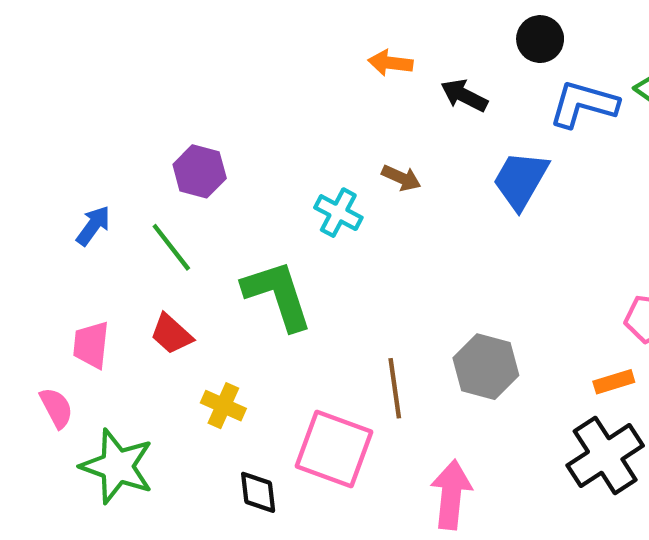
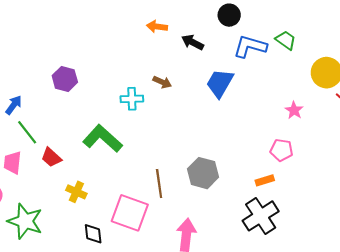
cyan cross: (338, 213) -> (132, 99), turned -30
green line: (171, 247) -> (27, 132), moved
green L-shape: (278, 295) -> (103, 139), turned -30

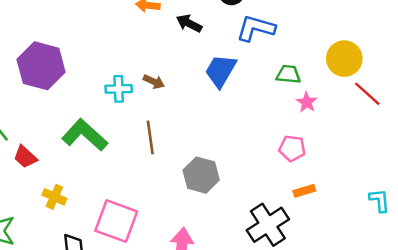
green trapezoid: (286, 40) -> (288, 74), moved, turned -30
purple hexagon: (65, 79) -> (41, 66), size x1.6
brown arrow: (162, 82) -> (154, 82), moved
orange rectangle: (265, 180) -> (304, 191), moved
brown line: (159, 184) -> (150, 137), moved

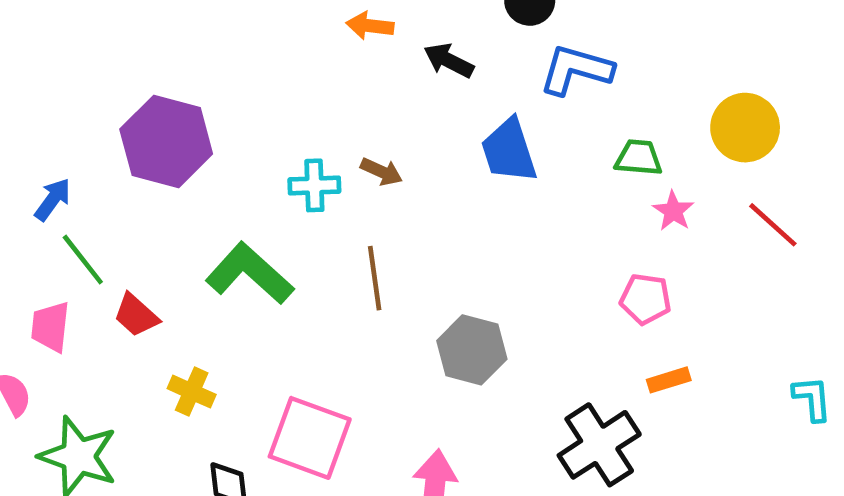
blue trapezoid: (221, 71) -> (509, 151), turned -48
red line: (367, 94) -> (773, 225), moved

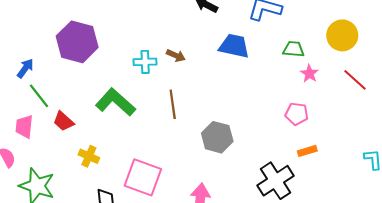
blue trapezoid: (509, 151) -> (234, 46), turned 120

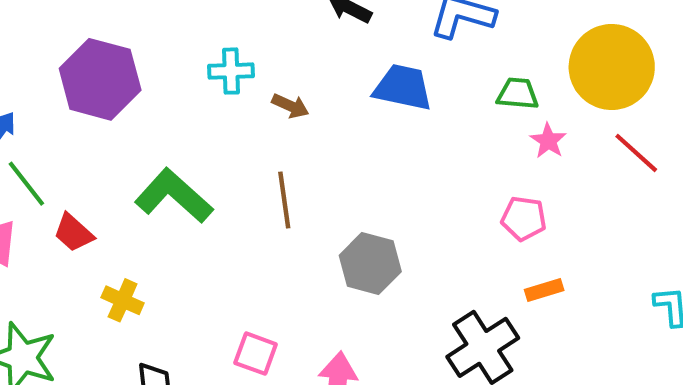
yellow circle: (342, 35) -> (612, 67), size x1.4
cyan cross: (145, 62) -> (231, 71), moved
pink square: (143, 177) -> (256, 354), moved, size x0.6

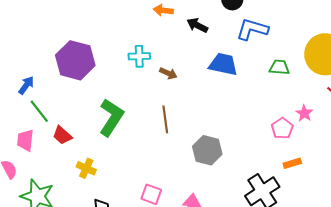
pink star: (548, 141) -> (304, 113), moved
green L-shape: (174, 196) -> (111, 117), turned 81
pink pentagon: (524, 218) -> (282, 128), turned 30

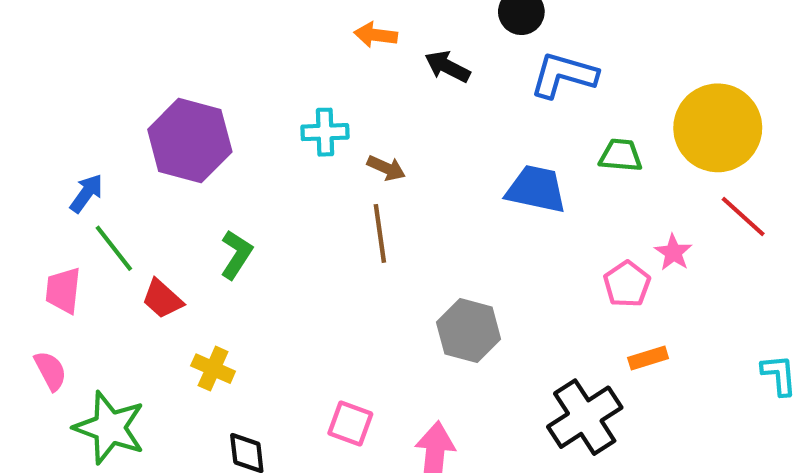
blue trapezoid: (223, 64) -> (536, 189), moved
green L-shape: (111, 117) -> (236, 255), moved, size x0.6
brown line: (165, 119) -> (380, 233), moved
pink trapezoid: (25, 140) -> (63, 290), moved

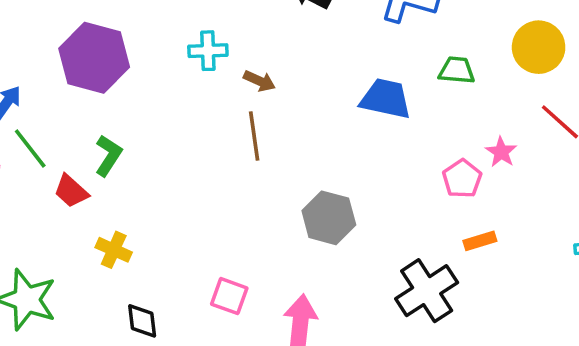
yellow circle: (718, 128) -> (539, 47), size x0.7
green L-shape: (236, 255) -> (108, 156), moved

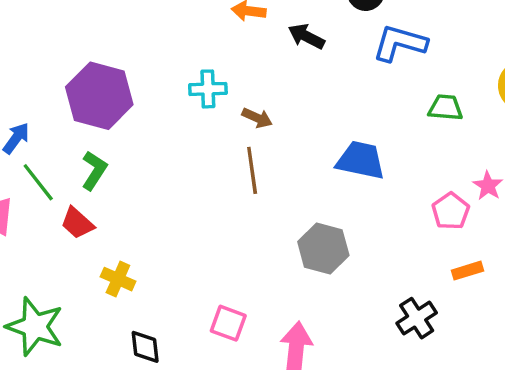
blue trapezoid: (386, 99) -> (361, 160), moved
green L-shape: (108, 156) -> (94, 170), moved
black cross: (427, 291) -> (417, 318), size x0.7

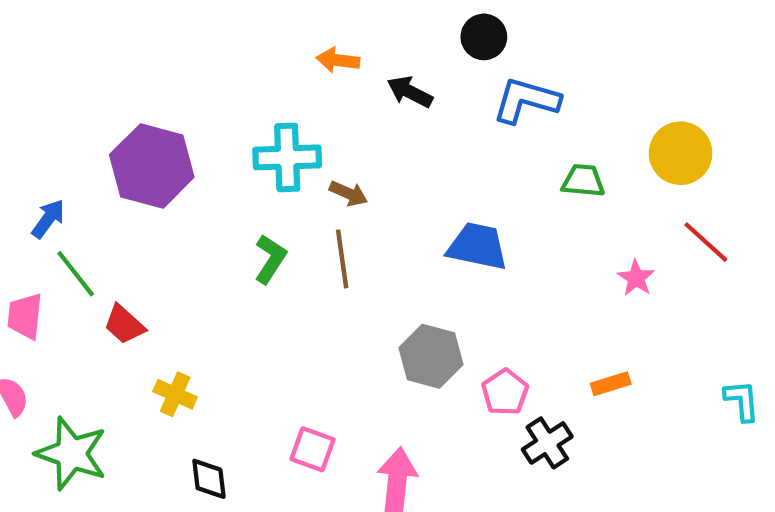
cyan cross: (208, 89) -> (287, 157), size x1.4
green L-shape: (94, 170) -> (270, 259), moved
pink pentagon: (451, 211) -> (505, 392), moved

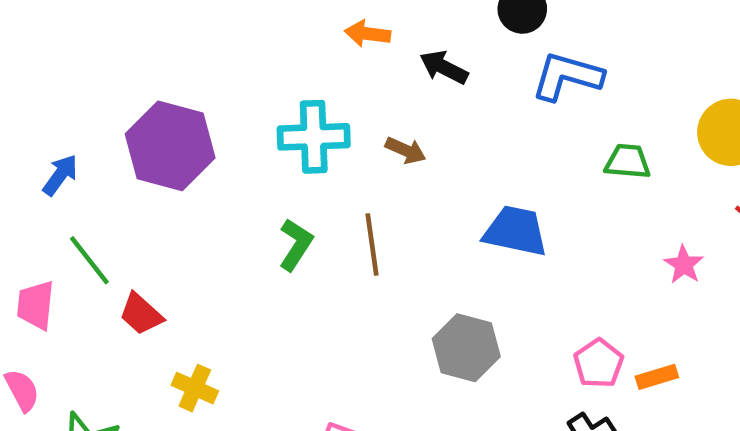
brown arrow: (349, 193) -> (406, 150), moved
blue arrow: (48, 219) -> (60, 175), moved
pink pentagon: (505, 392) -> (599, 363), moved

